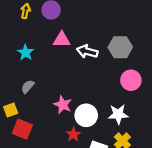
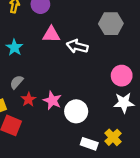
gray hexagon: (120, 47) -> (111, 24), moved
white star: (118, 114) -> (124, 103), moved
red star: (73, 134) -> (28, 99), moved

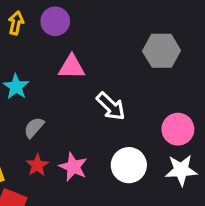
white arrow: (77, 46) -> (111, 106), moved, turned -150
gray semicircle: (17, 82) -> (34, 128), moved
white circle: (76, 111) -> (129, 165), moved

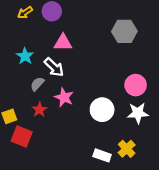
yellow arrow: (16, 23) -> (25, 12), turned -136
white arrow: (111, 106) -> (54, 67), moved
pink star: (73, 167) -> (64, 97), moved

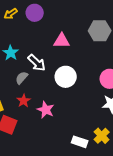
pink triangle: (63, 43) -> (62, 41), moved
pink star: (64, 97) -> (46, 110), moved
white circle: (102, 110) -> (66, 77), moved

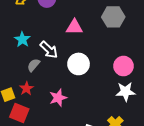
red star: (24, 101) -> (26, 89), moved
pink star: (46, 110) -> (58, 98), turned 30

